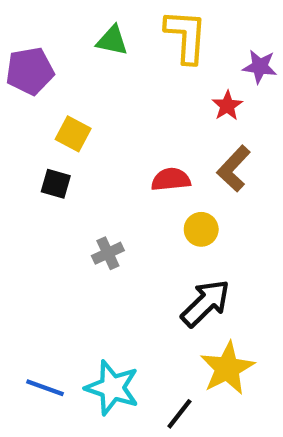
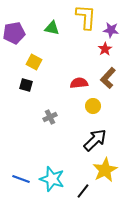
green triangle: (112, 41) -> (52, 28), moved
purple star: (260, 67) -> (111, 30), moved

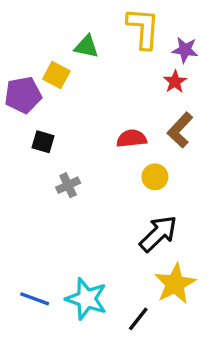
purple pentagon: (14, 33) -> (23, 95), moved
yellow square: (34, 62) -> (56, 75), moved
gray cross: (50, 117) -> (68, 185), moved

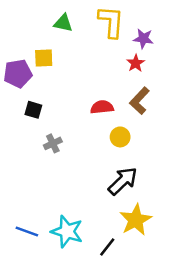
green triangle: (86, 47) -> (63, 23), moved
yellow square: (56, 75) -> (44, 58), turned -30

